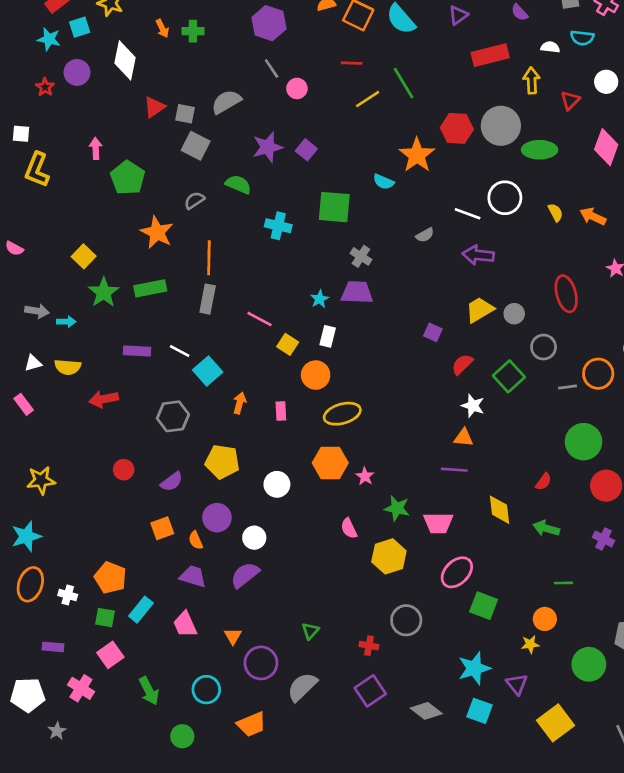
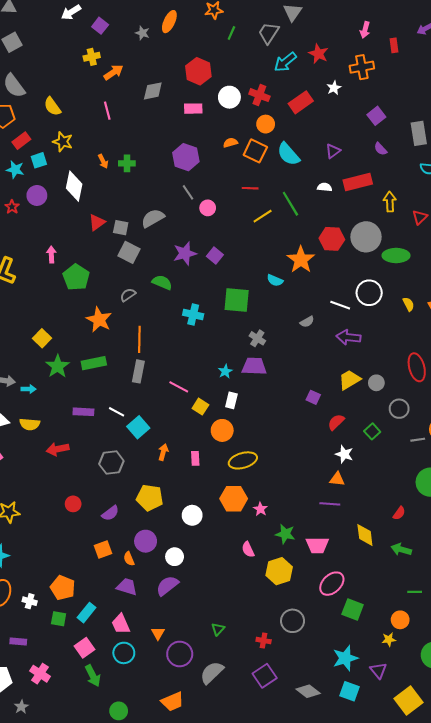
white semicircle: (550, 47) -> (325, 187), moved
green square: (509, 376) -> (372, 431), size x0.7
pink square: (110, 655) -> (84, 648), moved
cyan circle: (206, 690) -> (124, 653), moved

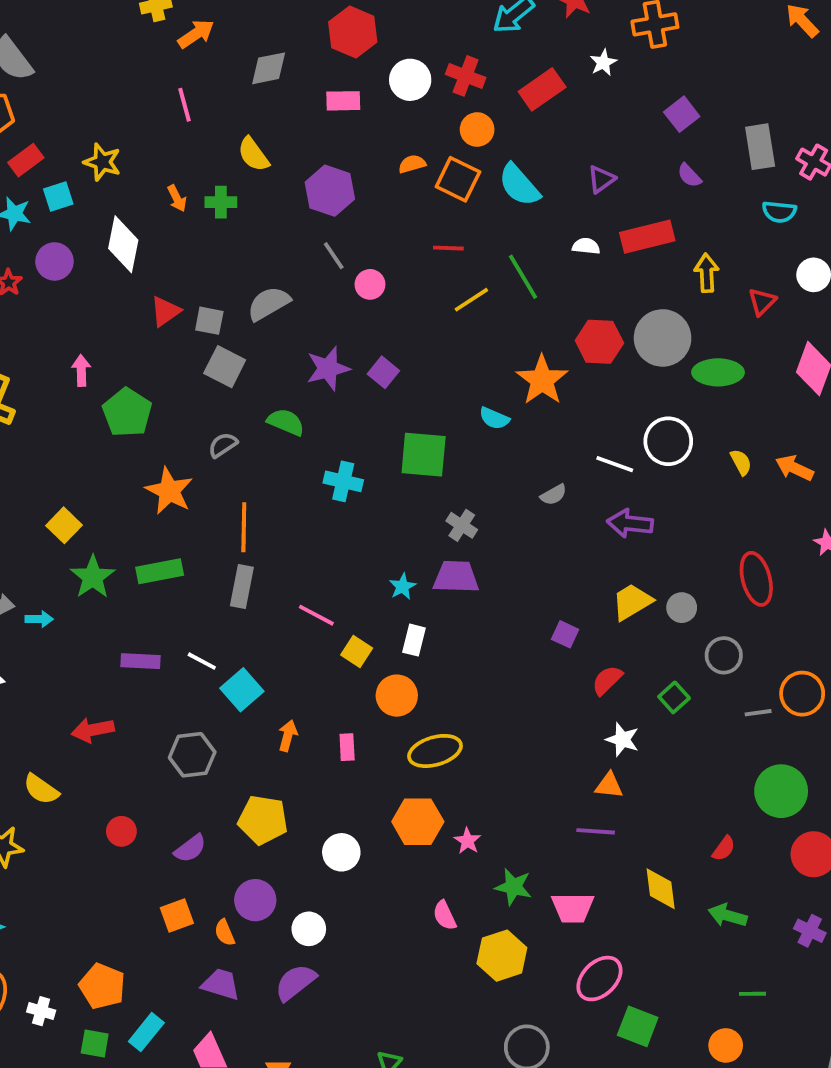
yellow semicircle: (52, 106) -> (253, 154), moved
yellow semicircle: (30, 424) -> (41, 789), moved, turned 30

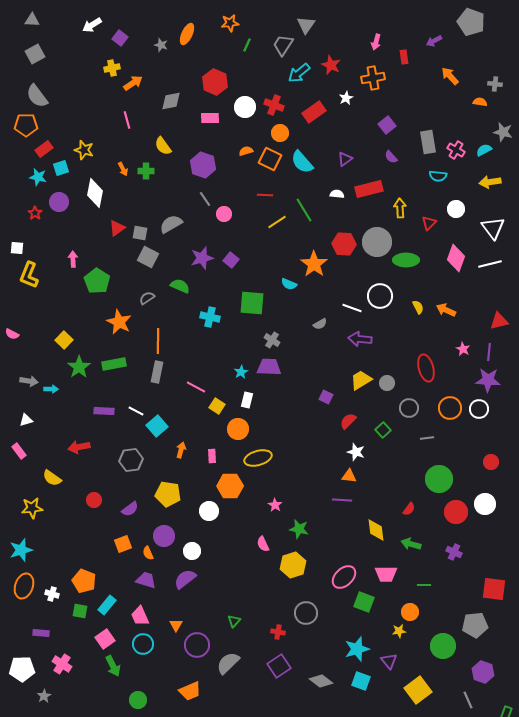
orange circle: (802, 694) -> (450, 408), moved
orange hexagon: (418, 822) -> (230, 486), moved
pink trapezoid: (573, 908) -> (386, 574), moved

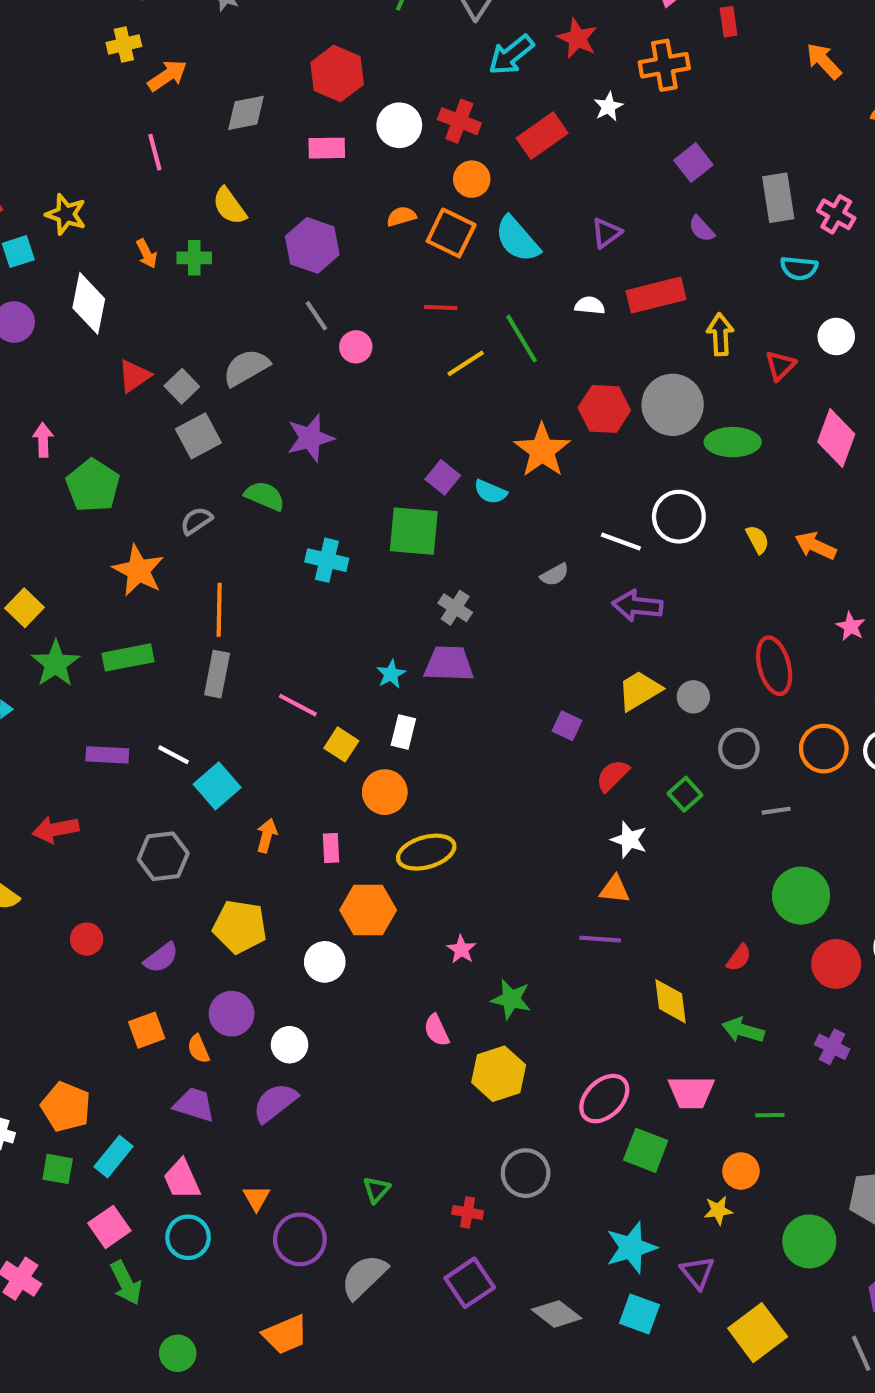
gray square: (140, 233) -> (182, 386), turned 35
gray square: (148, 257) -> (198, 436), turned 35
purple square: (231, 260) -> (443, 477), moved

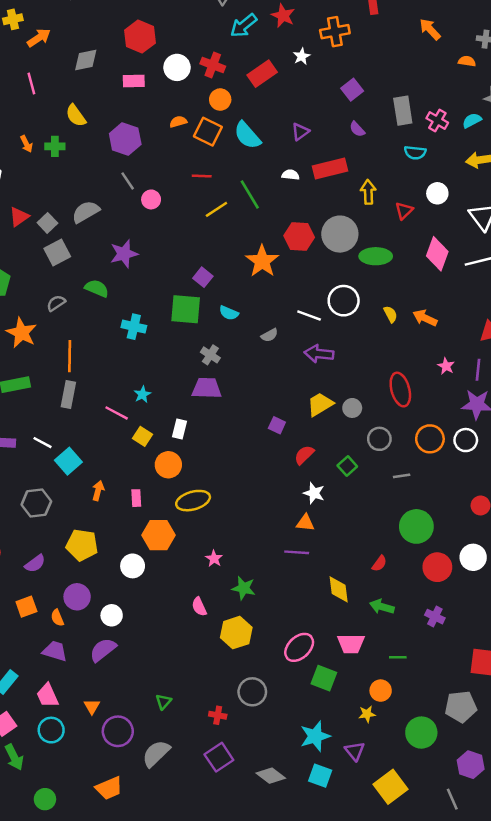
cyan semicircle: (490, 492) -> (229, 313), moved
cyan star: (391, 674) -> (142, 394), moved

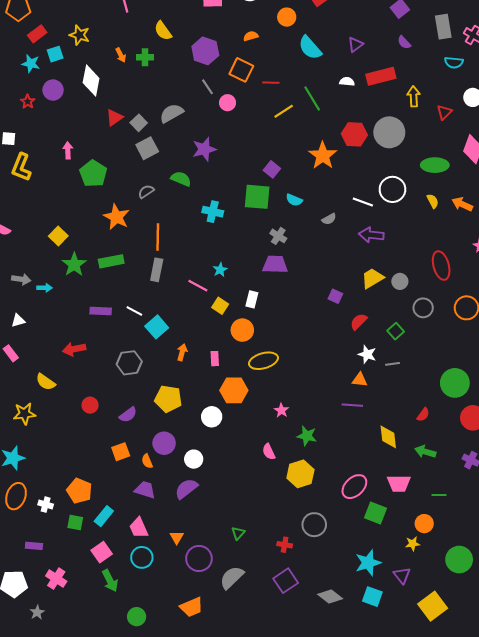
orange square: (208, 132) -> (241, 70), moved
green ellipse: (376, 256) -> (435, 165), moved
gray line: (402, 476) -> (392, 364), moved

